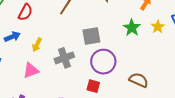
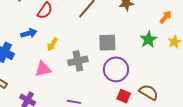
red square: (93, 86) -> (124, 96), moved

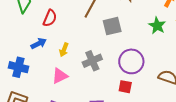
gray square: (107, 43) -> (112, 26), moved
red square: (124, 96) -> (125, 87), moved

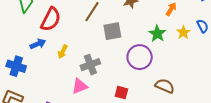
red semicircle: (50, 18) -> (51, 19), size x1.4
purple circle: (131, 61) -> (140, 57), moved
pink triangle: (60, 76) -> (80, 86), moved

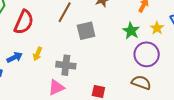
blue arrow: (38, 44) -> (15, 57), moved
purple circle: (140, 57) -> (147, 54), moved
gray cross: (90, 65) -> (66, 65), turned 30

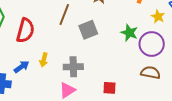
green star: (131, 31) -> (129, 33), moved

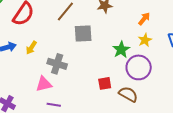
yellow star: (158, 17) -> (145, 40), moved
red square: (110, 88) -> (105, 83), moved, turned -32

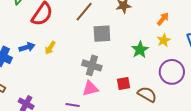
gray cross: (57, 64) -> (92, 65), moved
purple circle: (139, 67) -> (172, 72), moved
pink triangle: (44, 84) -> (90, 88), moved

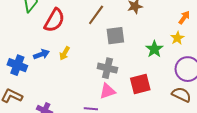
orange arrow: (163, 19) -> (184, 18), moved
red square: (123, 84) -> (140, 84), size x1.5
brown semicircle: (147, 94) -> (181, 95), moved

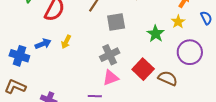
gray cross: (107, 68) -> (110, 55), turned -36
red square: (140, 84) -> (143, 69), turned -30
brown semicircle: (181, 95) -> (168, 78), moved

